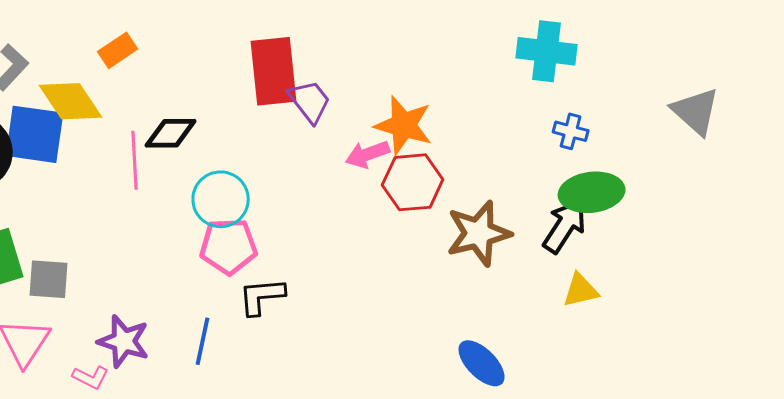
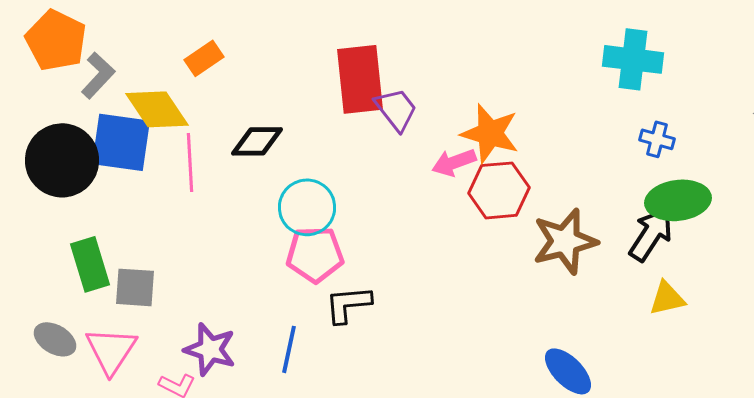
pink line: (135, 160) -> (190, 162), moved

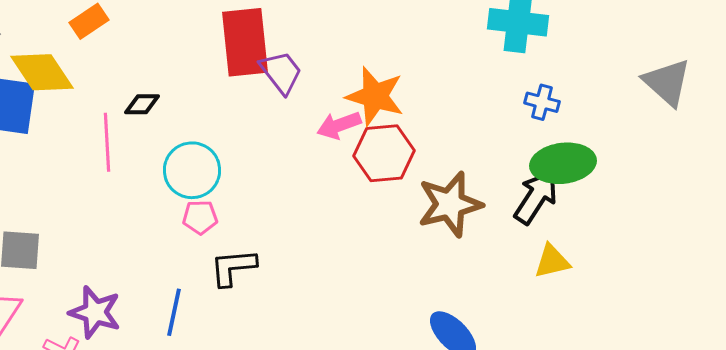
black diamond: (257, 141) -> (142, 104), size x0.7
pink line: (190, 162) -> (107, 142), moved
pink pentagon: (315, 254) -> (200, 217), size x0.6

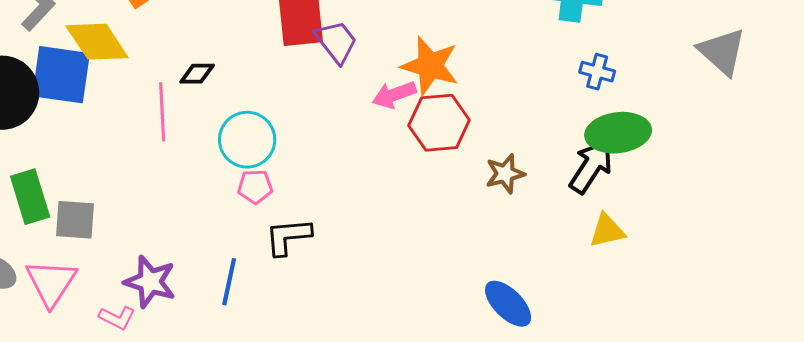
brown star: (450, 204) -> (505, 174), size x0.6

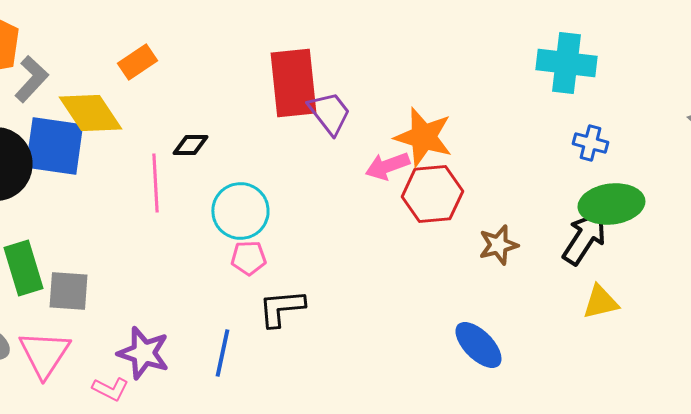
blue ellipse: (508, 304) -> (478, 345), moved

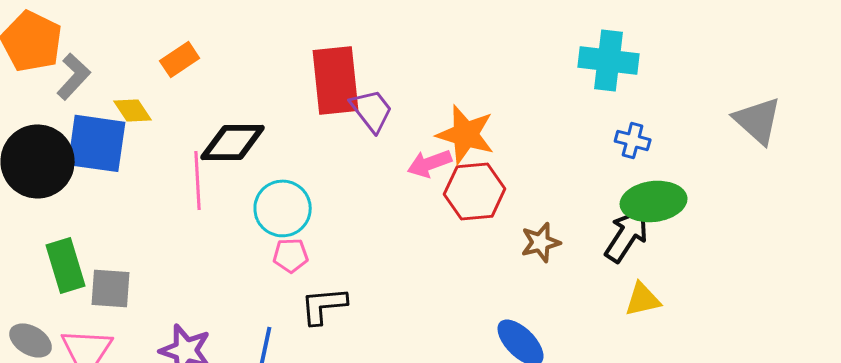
yellow diamond: (90, 113) -> (133, 110), size x0.6
black diamond: (190, 145) -> (233, 142), size x1.8

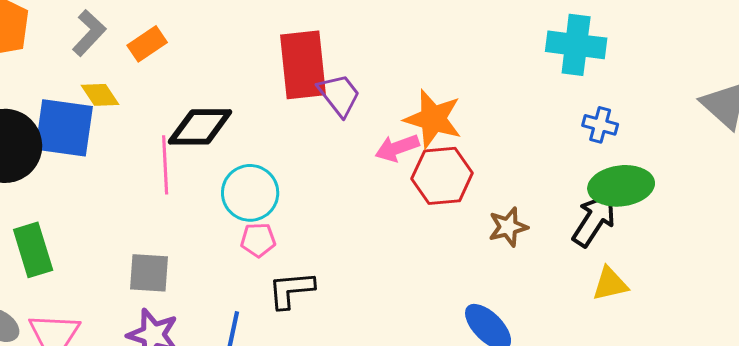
gray L-shape: (74, 76) -> (89, 33), moved
gray square: (111, 288) -> (149, 273), moved

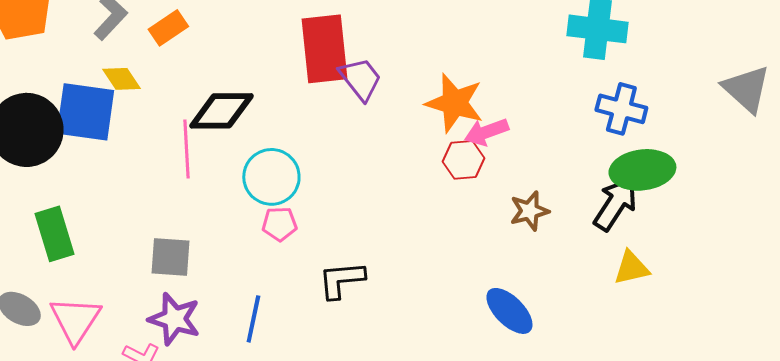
blue cross: (600, 125) -> (621, 109), size x1.4
pink arrow: (397, 148) -> (486, 132), moved
red hexagon: (442, 176) -> (463, 160), size x0.7
black L-shape: (291, 290) -> (341, 280), moved

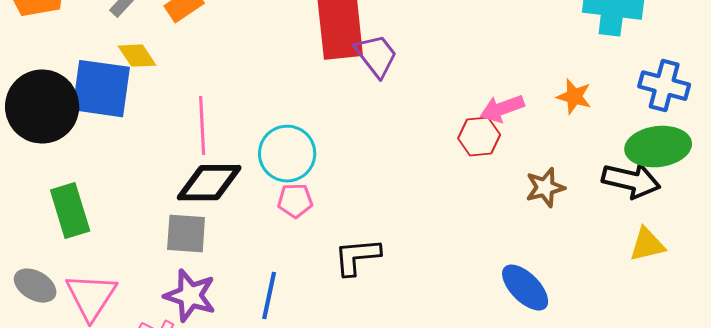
orange star: (454, 103) -> (574, 97), moved, size x0.6
blue cross: (621, 109) -> (664, 86), moved
black diamond: (221, 111) -> (209, 183), moved
black arrow: (615, 204) -> (631, 181), turned 70

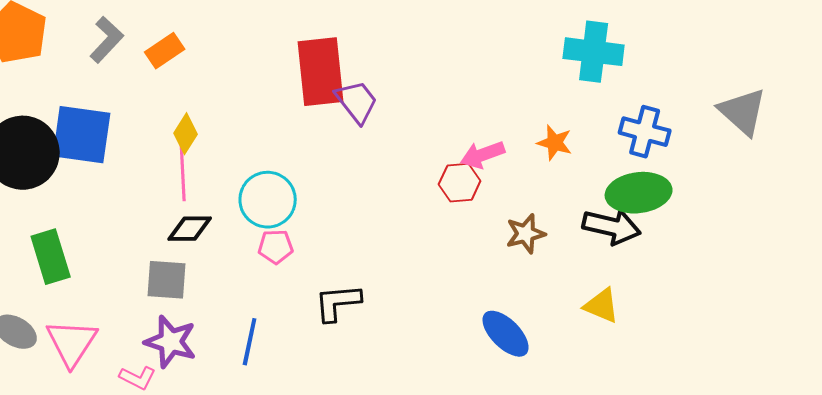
yellow diamond: (137, 56) -> (186, 134), moved, turned 66
black diamond: (209, 183) -> (190, 229), size x0.7
yellow triangle: (647, 245) -> (602, 306), moved, turned 36

